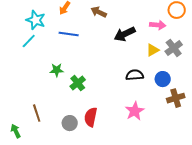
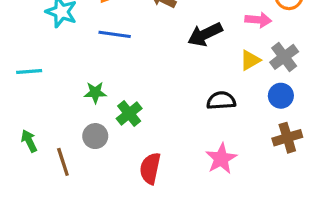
cyan line: (29, 41) -> (29, 71), moved, turned 42
blue circle: (163, 79) -> (281, 96), moved
gray circle: (70, 123) -> (95, 136), moved
green arrow: (16, 131) -> (29, 141), moved

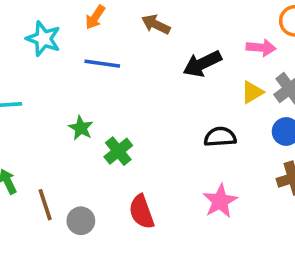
green star: (95, 92) -> (81, 128), turned 30
gray circle: (95, 136) -> (81, 221), moved
red semicircle: (150, 168) -> (142, 212), turned -32

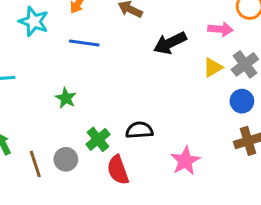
black semicircle: (220, 137) -> (139, 130), moved
green cross: (118, 151) -> (98, 139), moved
gray circle: (81, 221) -> (66, 159), moved

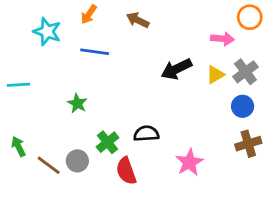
black arrow: (170, 43) -> (176, 69), moved
brown line: (35, 164) -> (49, 165), turned -35

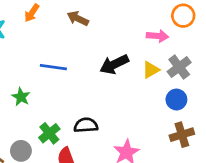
blue line: (95, 52) -> (53, 67), moved

